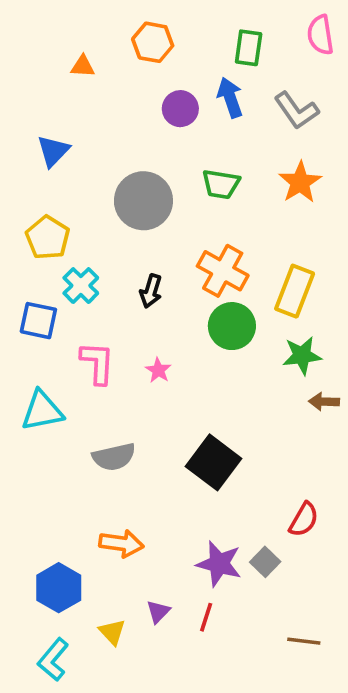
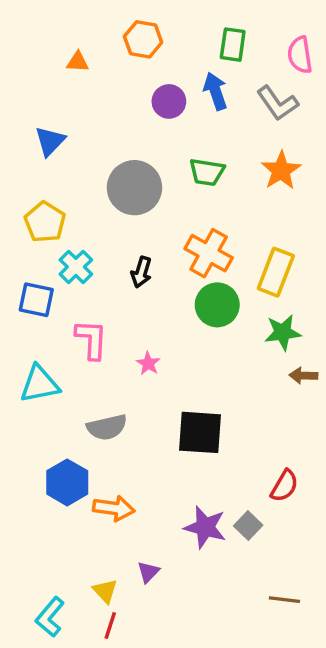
pink semicircle: (320, 35) -> (300, 55), moved
pink star: (158, 370) -> (148, 363), moved
black square: (214, 462) -> (200, 432), turned -33
blue hexagon: (59, 588) -> (67, 482), moved
red line: (206, 617) -> (110, 625), moved

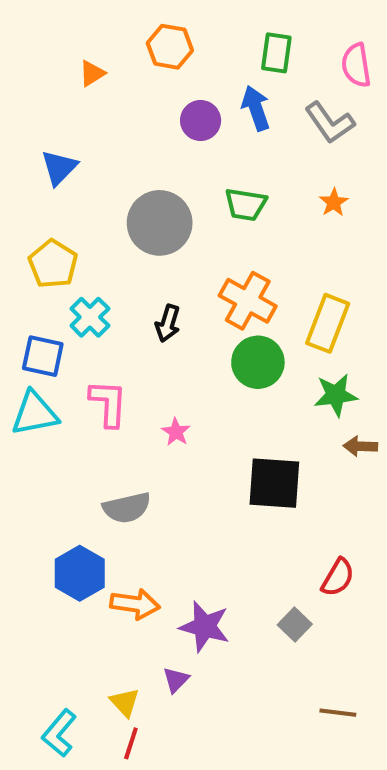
orange triangle: (78, 62) -> (92, 73), turned -35
orange star: (281, 170) -> (334, 202), size x0.6
cyan triangle: (40, 384) -> (35, 413), moved
black square: (200, 432) -> (274, 483), moved
purple star: (205, 527) -> (205, 627), moved

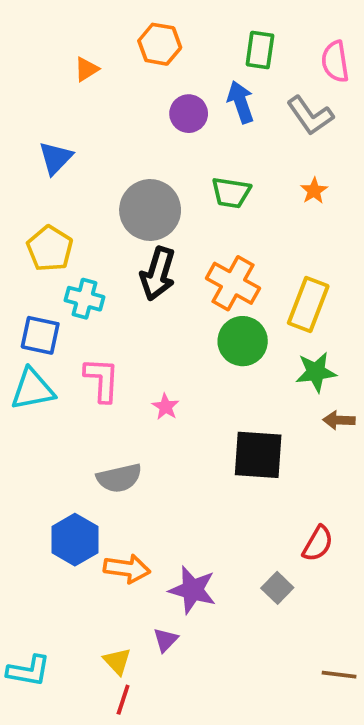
cyan cross: (90, 317) -> (85, 299), turned -30
black arrow: (168, 323) -> (158, 274), moved, size x1.5
brown line: (338, 713) -> (339, 675), moved
cyan L-shape: (59, 733) -> (29, 671), moved, turned -120

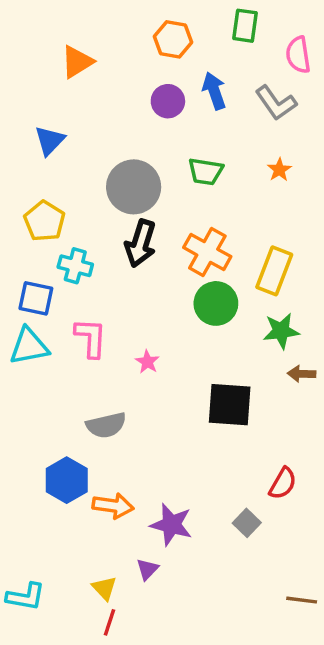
orange hexagon: (160, 44) -> (173, 39), moved
green rectangle: (260, 50) -> (245, 26), moved
orange triangle: (86, 69) -> (77, 62), size x1.5

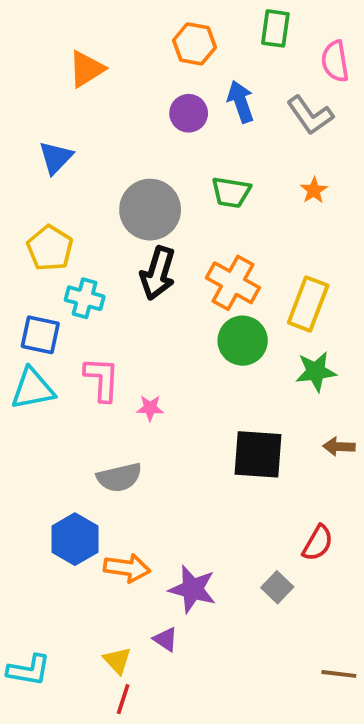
pink star: (147, 362) -> (150, 408), moved, turned -30
brown arrow: (302, 374) -> (339, 447), moved
purple triangle: (147, 569) -> (166, 639), turned -40

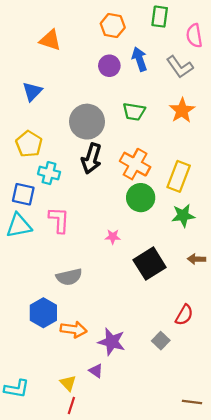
orange triangle: (87, 69) -> (50, 40), turned 50
orange star: (314, 190) -> (182, 110), size x1.6
pink star: (150, 408) -> (113, 237), moved
black square: (258, 454) -> (150, 264), turned -36
brown line: (339, 674) -> (192, 402), moved

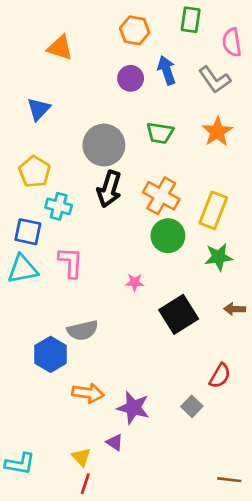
blue hexagon: (43, 313) -> (51, 354), moved

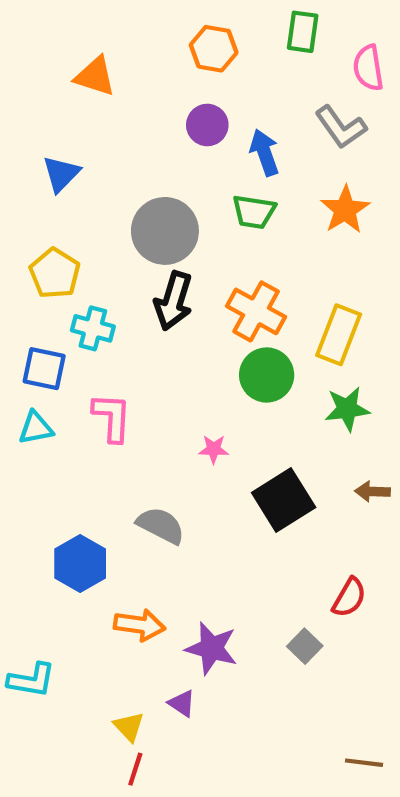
blue arrow: (167, 70) -> (264, 153), moved
cyan triangle: (23, 269) -> (36, 428), size x0.7
gray semicircle: (83, 330) -> (161, 525), moved, turned -140
cyan L-shape: (20, 464) -> (31, 680), moved

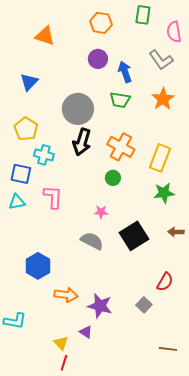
green circle: (267, 375) -> (113, 178), moved, size x0.6
gray semicircle: (161, 525) -> (92, 241), moved
brown line: (364, 763) -> (168, 349), moved

